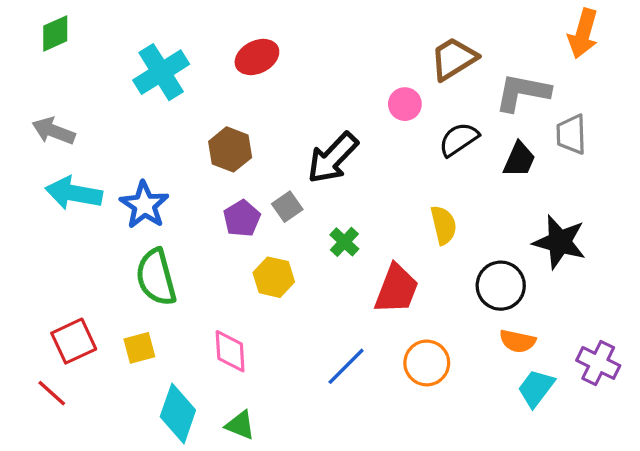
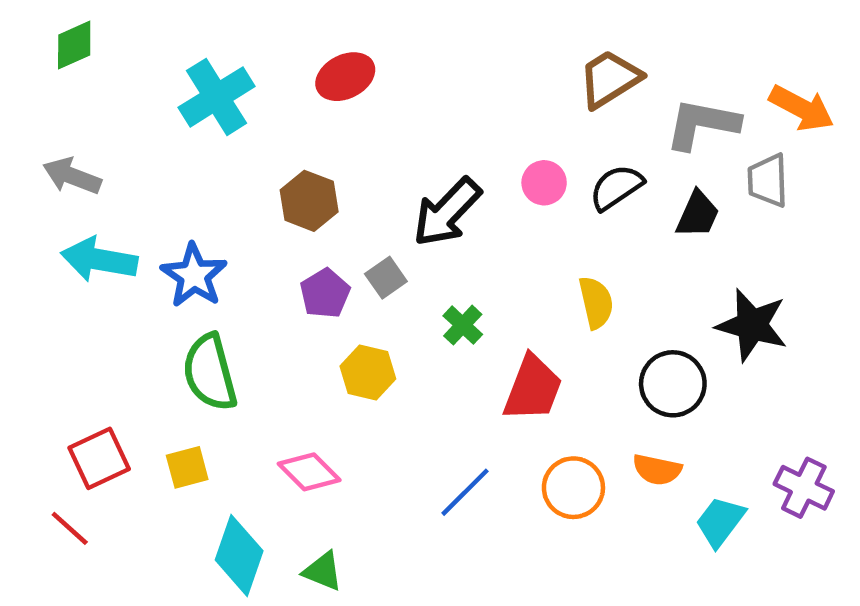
orange arrow: (583, 33) -> (802, 108), moved, turned -78
pink circle: (405, 104) -> (544, 183), moved
orange semicircle: (518, 341) -> (657, 470), moved
pink diamond: (230, 351) -> (309, 472), turned -42

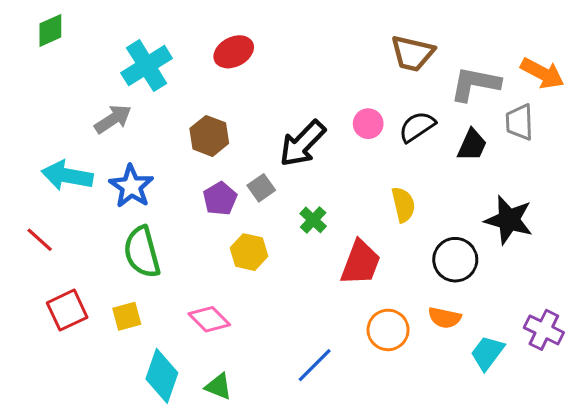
brown trapezoid: (610, 79) -> (412, 53), turned -135
gray arrow: (72, 176) -> (113, 119), moved, turned 126
blue line: (465, 492) -> (315, 365), moved
red line: (70, 528) -> (40, 240), moved

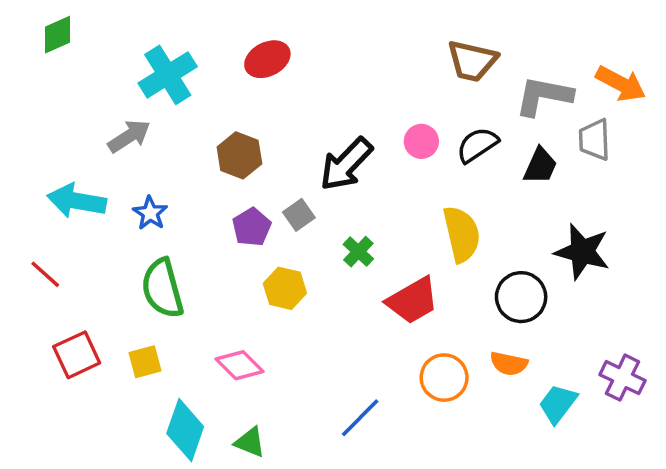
blue star: (131, 186) -> (150, 213), size x0.7
yellow semicircle: (403, 205) -> (462, 234), size x1.4
red trapezoid: (361, 263) -> (413, 301), turned 39

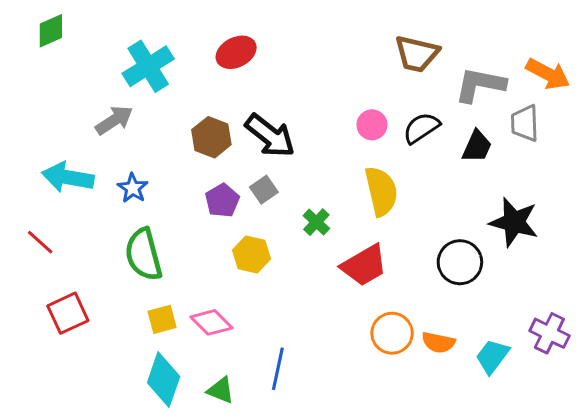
black arrow: (346, 164) -> (270, 136), moved, turned -96
yellow semicircle: (462, 234) -> (381, 191), moved
yellow square: (145, 362) -> (162, 319), moved
orange semicircle: (509, 364) -> (438, 342), moved
blue line: (360, 418) -> (278, 369), moved, turned -33

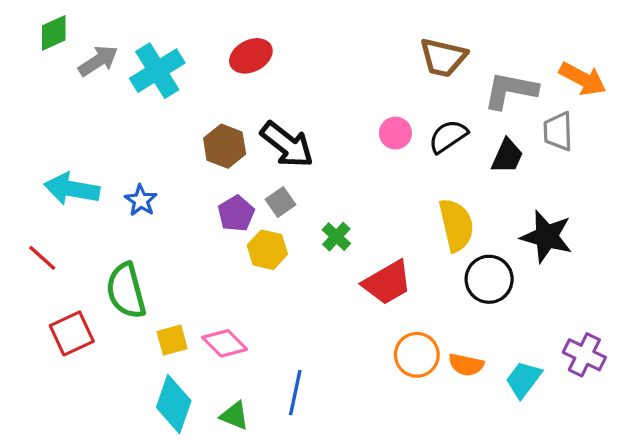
gray arrow: (114, 120) -> (98, 61), moved
yellow semicircle: (381, 191) -> (456, 225), moved
green semicircle: (143, 254) -> (126, 291), moved
yellow hexagon: (252, 254) -> (267, 250), moved

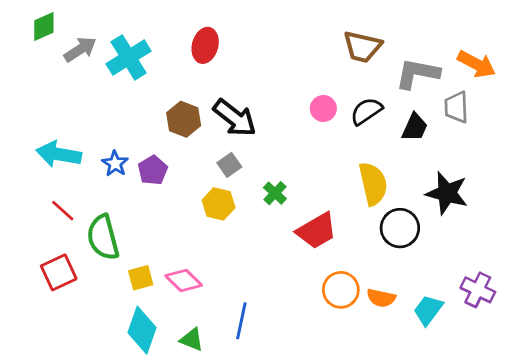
red ellipse: (251, 56) -> (205, 45), turned -48
purple pentagon: (236, 214) -> (153, 170), moved
red line: (42, 258) -> (63, 211), moved

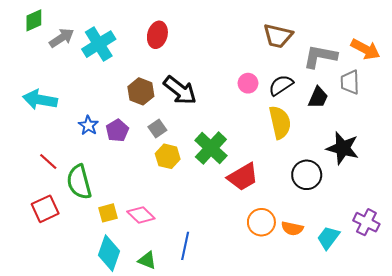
cyan arrow: (59, 154) -> (40, 100), moved
gray square: (229, 165) -> (157, 128), moved
yellow semicircle: (373, 184) -> (280, 122), moved
green cross: (275, 193) -> (211, 148), size x1.8

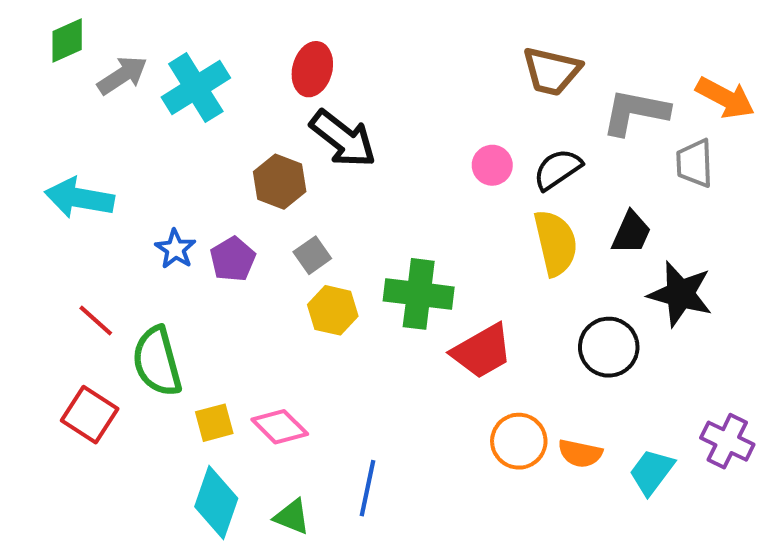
black arrow: (180, 90) -> (343, 139), moved
black trapezoid: (318, 98) -> (631, 233), moved
green cross: (211, 148) -> (419, 294), turned -36
red square: (45, 209) -> (90, 415), turned -32

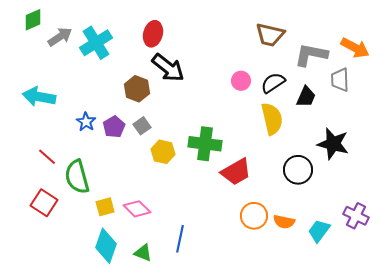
black trapezoid: (631, 233) -> (306, 97), moved
gray square: (312, 255) -> (142, 126), moved

